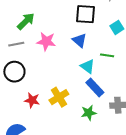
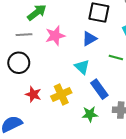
blue triangle: (79, 40) -> (89, 39), turned 42
pink star: (46, 41) -> (55, 36), turned -30
cyan triangle: (88, 66) -> (82, 67), moved

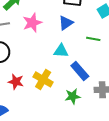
cyan triangle: (82, 67) -> (61, 51), turned -35
yellow cross: (61, 94) -> (43, 79), turned -30

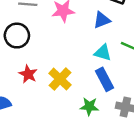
cyan triangle: (61, 51) -> (103, 53), moved

